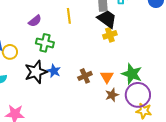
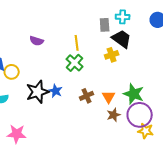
yellow line: (69, 16) -> (77, 43), moved
black trapezoid: (107, 19) -> (122, 39), moved
purple semicircle: (35, 21) -> (37, 41), turned 56
green cross: (45, 43) -> (75, 63), moved, turned 30

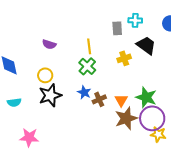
black trapezoid: (122, 39) -> (146, 45), moved
yellow circle: (12, 72) -> (45, 75), moved
blue star: (56, 91) -> (84, 92), moved
brown star: (114, 115) -> (126, 118), size x1.6

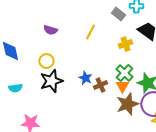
gray rectangle: (117, 28) -> (118, 14), turned -48
yellow line: (89, 46) -> (90, 32), turned 35
green cross: (87, 66) -> (124, 73), moved

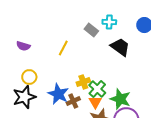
yellow cross: (125, 44) -> (83, 82), moved
yellow circle: (46, 61) -> (29, 77), moved
blue star: (85, 78) -> (58, 94), size x1.5

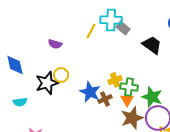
cyan cross: (109, 22) -> (111, 20), moved, size x1.5
yellow line: (63, 48) -> (91, 31), moved
green cross: (97, 89) -> (129, 87), turned -36
black star: (24, 97) -> (47, 83), moved

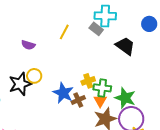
cyan cross: (111, 20) -> (105, 16), moved

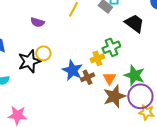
green cross: (102, 88) -> (111, 47), moved, turned -30

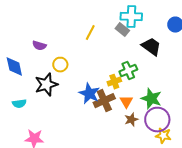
purple semicircle: (37, 22) -> (39, 46), moved
yellow circle: (43, 53) -> (60, 65), moved
brown cross: (87, 77) -> (104, 101), size x1.5
brown star: (114, 96) -> (131, 120), size x0.6

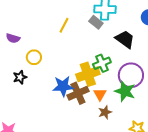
yellow cross: (114, 82) -> (88, 74), size x1.6
black star: (46, 85) -> (20, 77), size x0.6
blue star: (89, 94) -> (63, 86), turned -30
purple circle: (157, 120) -> (131, 75), moved

